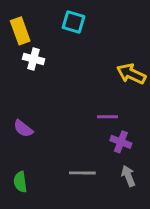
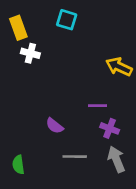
purple semicircle: (23, 129) -> (55, 126), moved
gray arrow: (128, 176) -> (116, 159), size x1.4

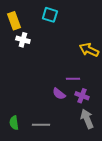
purple semicircle: (55, 126) -> (59, 94), moved
gray line: (75, 157) -> (41, 125), moved

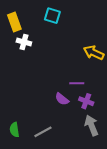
gray line: (41, 125) -> (43, 132), turned -30

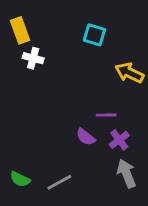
cyan square: (52, 16) -> (94, 35), moved
purple cross: (86, 101) -> (119, 140), turned 32
green semicircle: (14, 130) -> (20, 179), turned -56

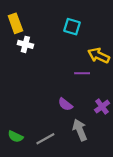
purple line: (106, 115) -> (82, 73), moved
purple cross: (119, 140) -> (102, 107), moved
gray arrow: (127, 173) -> (80, 130), moved

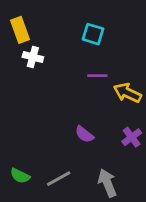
yellow arrow: (99, 55) -> (127, 93), moved
purple line: (82, 73) -> (97, 76), moved
gray arrow: (80, 130) -> (107, 183), moved

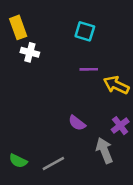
gray arrow: (107, 183) -> (104, 150), moved

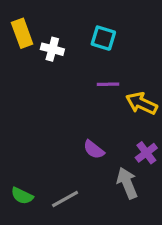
white cross: (30, 52) -> (52, 49), moved

